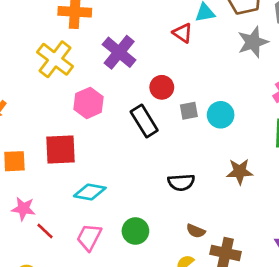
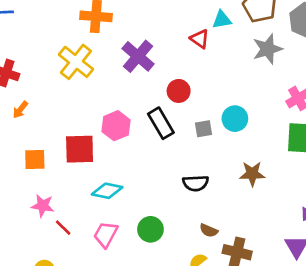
pink hexagon: (89, 103) -> (116, 126), moved
gray square: (189, 111) -> (203, 129), moved

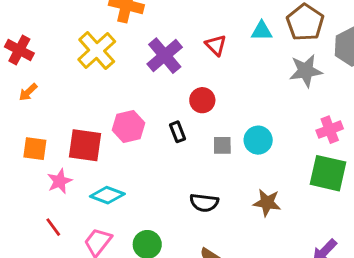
red triangle: (200, 39) -> (216, 45), moved
black rectangle: (161, 123) -> (177, 132), size x0.6
pink star: (43, 206) -> (60, 181), moved, turned 30

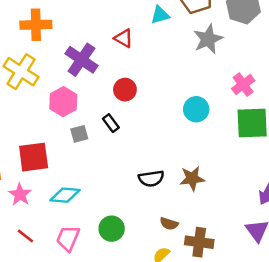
pink hexagon: (129, 126) -> (63, 102), moved
cyan circle: (258, 140) -> (196, 109), moved
gray square: (222, 145) -> (79, 134), moved
brown star: (267, 203) -> (192, 178), moved

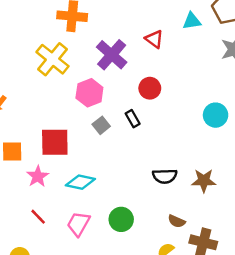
gray square: (79, 134) -> (101, 125), turned -30

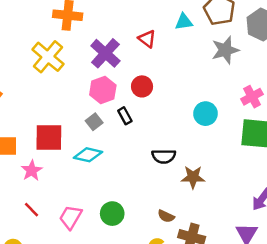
pink hexagon: (89, 93) -> (103, 90), moved
black semicircle: (165, 176) -> (164, 156), moved
cyan diamond: (80, 182) -> (88, 155), moved

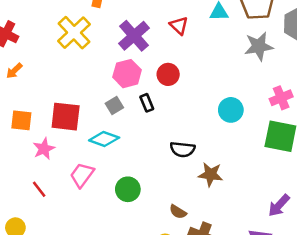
green circle: (112, 214) -> (128, 189), moved
pink trapezoid: (71, 217) -> (82, 175), moved

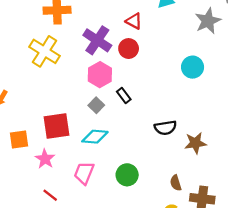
red circle: (168, 74) -> (129, 49), moved
cyan circle: (231, 110) -> (193, 67), moved
brown semicircle: (178, 212) -> (176, 183), turned 56

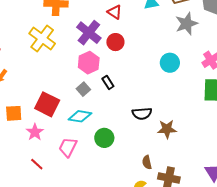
red triangle: (134, 21) -> (115, 12), moved
red square: (56, 126) -> (47, 104), turned 30
green circle: (127, 175) -> (104, 138), moved

